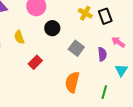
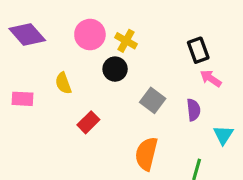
yellow cross: (85, 13) -> (126, 41), moved
pink arrow: (118, 42) -> (211, 78), moved

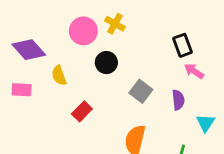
purple diamond: (27, 35) -> (29, 50), moved
yellow cross: (126, 41) -> (115, 24), moved

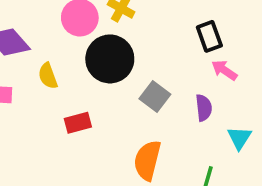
black circle: (106, 63) -> (110, 59), size x1.6
red rectangle: (82, 111) -> (78, 123), turned 30

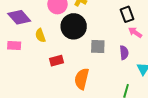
gray square: (155, 96) -> (98, 47), turned -35
orange semicircle: (147, 160) -> (82, 79), moved

